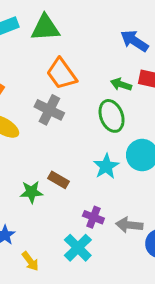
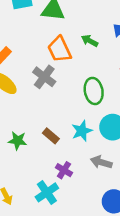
green arrow: (121, 84) -> (90, 41), moved
brown rectangle: (59, 180) -> (51, 136), moved
gray arrow: (129, 225) -> (101, 162), moved

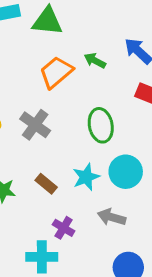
orange trapezoid: (60, 49) -> (56, 72), turned 76
gray cross: (44, 77) -> (35, 125), moved
cyan cross: (47, 192) -> (42, 257), turned 35

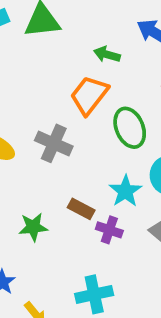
orange trapezoid: (56, 72) -> (89, 95), moved
purple cross: (64, 228) -> (109, 230), moved

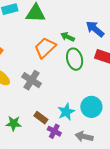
orange trapezoid: (89, 95) -> (45, 48), moved
green ellipse: (130, 128) -> (75, 59), moved

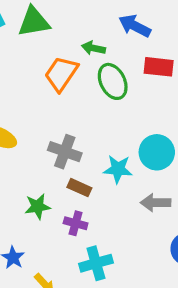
gray cross: (32, 80) -> (65, 152), moved
cyan star: (66, 112) -> (118, 169), turned -30
purple cross: (54, 131) -> (76, 223), moved

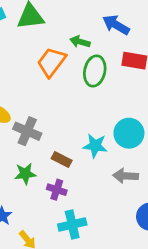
green ellipse: (113, 81) -> (95, 71), turned 36
gray cross: (65, 152) -> (27, 131), moved

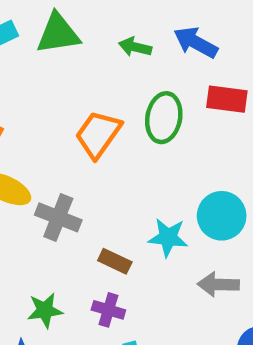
green arrow: (80, 42) -> (135, 47), moved
orange trapezoid: (51, 62) -> (98, 134), moved
green star: (25, 174) -> (45, 310), moved

